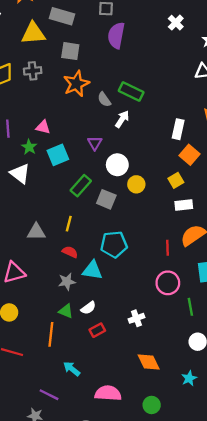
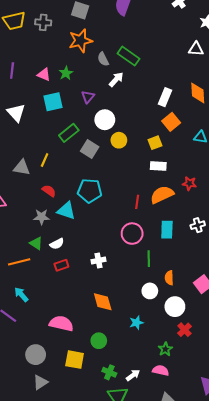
green star: (29, 147) -> (66, 73), moved
yellow line: (69, 224) -> (45, 160), moved
orange line: (51, 334) -> (19, 262), turned 60
cyan arrow: (72, 369) -> (21, 294), moved

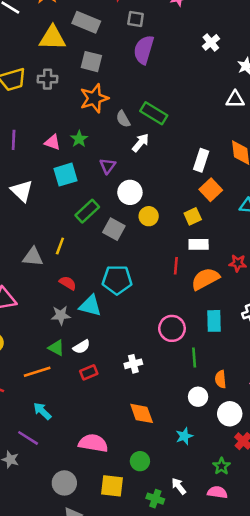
red line: (137, 202) -> (176, 266), moved
white arrow: (133, 375) -> (179, 486), moved, turned -88

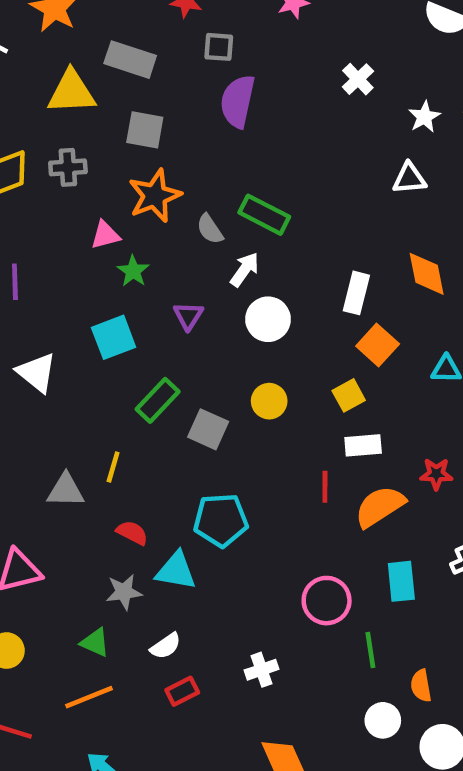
pink triangle: (52, 142) -> (105, 235), moved, turned -30
white circle: (130, 192) -> (268, 319), moved
green triangle: (56, 348) -> (95, 642), moved

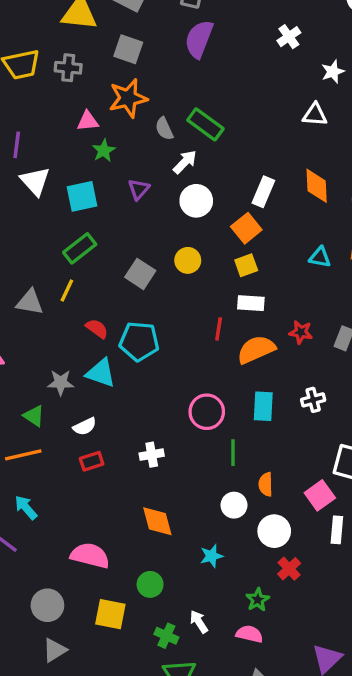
orange square: (378, 345) -> (246, 228), moved
white triangle: (37, 373) -> (35, 181), moved
green rectangle: (158, 400) -> (80, 248), moved
red semicircle: (132, 533) -> (97, 329), moved

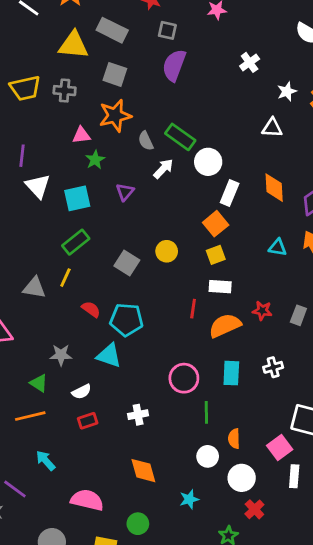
white circle: (196, 201) -> (208, 162), moved
cyan triangle: (101, 373) -> (109, 356), moved
cyan arrow: (26, 508) -> (46, 461), moved

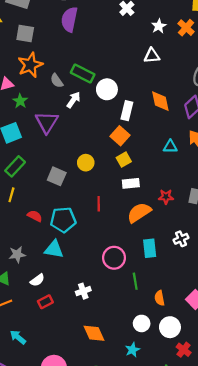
purple triangle: (125, 192) -> (47, 122), size x1.6
red line: (193, 309) -> (99, 204), moved
white circle: (208, 456) -> (142, 323), moved

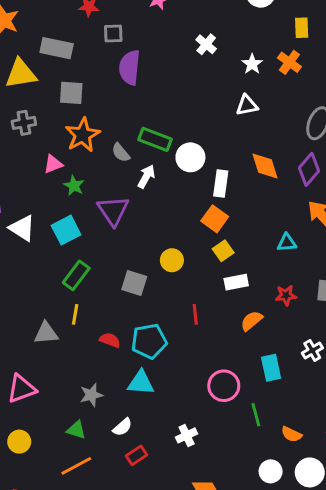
cyan triangle: (170, 147) -> (287, 243), moved
orange semicircle: (139, 213) -> (252, 321), size x0.7
orange semicircle: (160, 298) -> (291, 434), turned -48

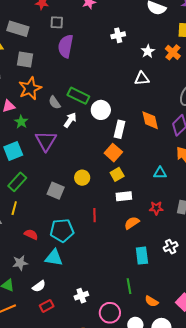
white cross: (206, 44) -> (118, 35), turned 32
red semicircle: (110, 340) -> (31, 234), moved
pink circle: (224, 386) -> (110, 313), moved

